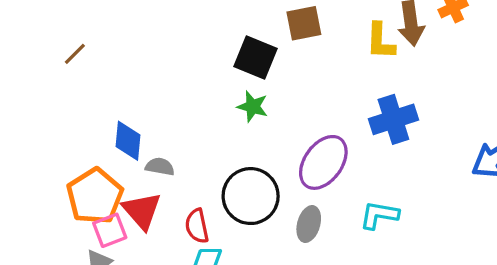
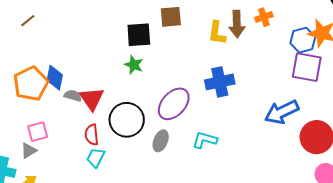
black square: (256, 58) -> (139, 35), turned -32
orange pentagon: (95, 196) -> (31, 84), moved
red triangle: (142, 211) -> (92, 99), moved

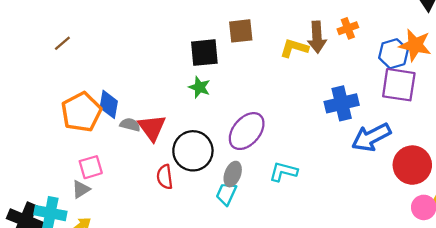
brown line: (28, 21) -> (62, 43), moved
yellow L-shape: (217, 33) -> (294, 48), turned 100
blue cross: (220, 82) -> (342, 103), moved
red semicircle: (92, 135) -> (165, 177), moved
cyan trapezoid: (96, 158) -> (226, 194), moved

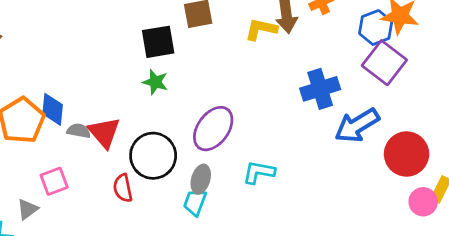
purple square: (399, 85) -> (384, 63), turned 33
pink square: (91, 167) -> (54, 181), moved

